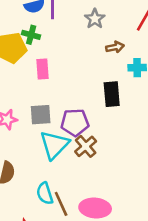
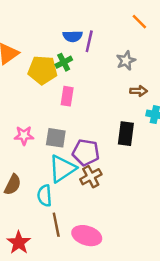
green cross: (31, 35) -> (64, 62), turned 35
cyan semicircle: (45, 193) -> (44, 196), moved

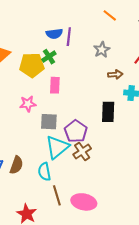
pink star: (24, 135) -> (28, 104), moved
purple pentagon: (86, 152) -> (76, 131), turned 30

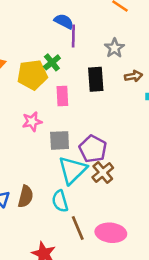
blue semicircle: (54, 34) -> (64, 21), moved, turned -140
black rectangle: (108, 112) -> (96, 79), moved

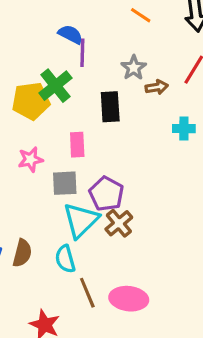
green cross: (52, 62) -> (55, 86), size x1.5
brown arrow: (134, 76) -> (157, 87), moved
pink rectangle: (62, 96) -> (77, 145), moved

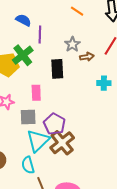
blue semicircle: (70, 34) -> (23, 20), moved
brown cross: (119, 223) -> (62, 143), size x1.4

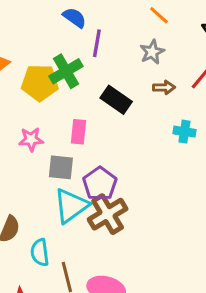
gray star: (72, 44) -> (152, 52), moved
black rectangle: (57, 69) -> (116, 100), turned -60
cyan semicircle: (28, 165) -> (40, 252), moved

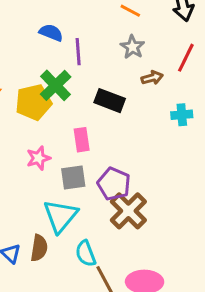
cyan triangle: (71, 206) -> (60, 216), moved
cyan semicircle: (40, 252) -> (86, 254), moved

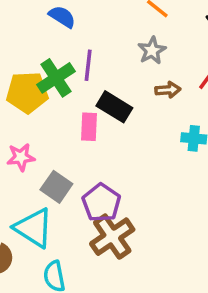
purple line: (78, 52) -> (88, 65), moved
pink rectangle: (82, 140) -> (89, 127), moved
gray square: (73, 177) -> (56, 187), turned 32
cyan triangle: (60, 216) -> (34, 228), turned -48

